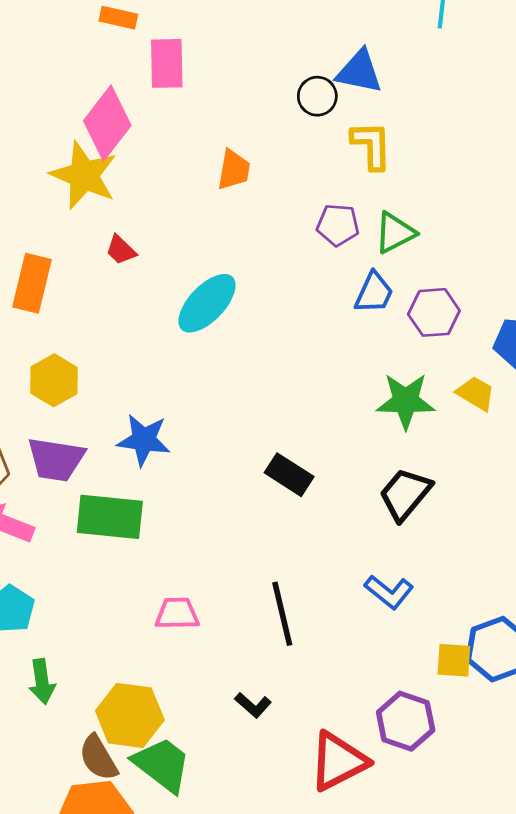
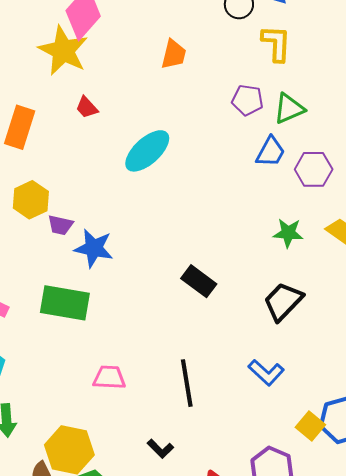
green star: (406, 401) -> (288, 233), size x0.7
purple trapezoid: (56, 459) -> (60, 225), moved, size x0.6
yellow square: (454, 660) -> (310, 426), turned 32

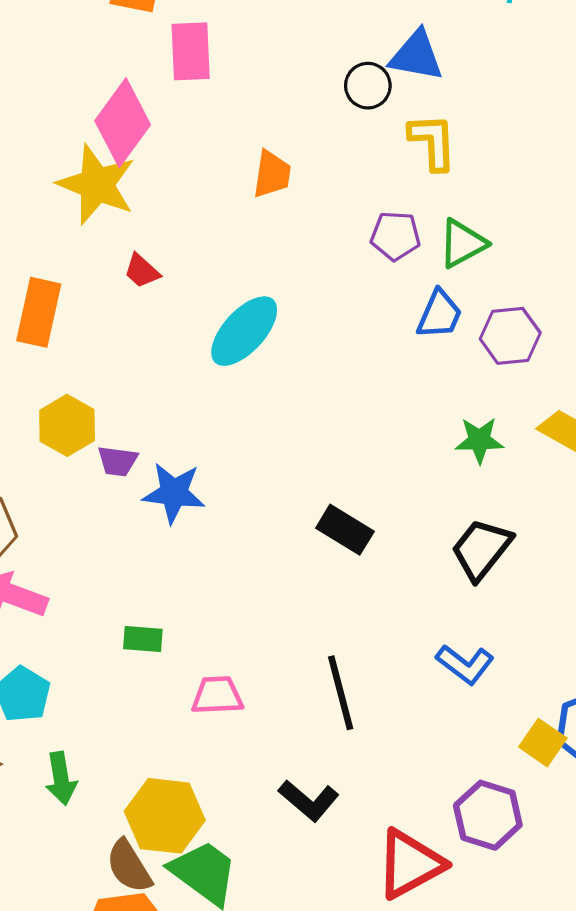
green rectangle: (65, 303) -> (143, 639), moved, size x0.5
black L-shape: (160, 449) -> (309, 800), size x1.4

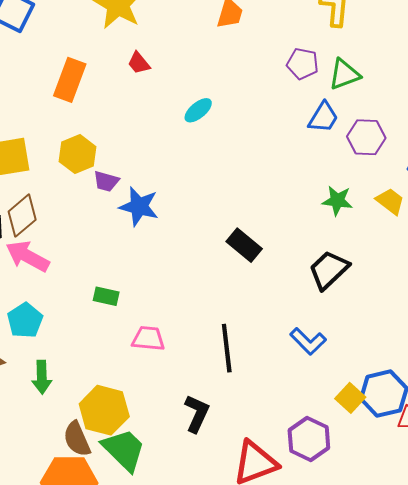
cyan ellipse: (244, 331) -> (198, 110), size x0.6
black L-shape: (309, 800) -> (197, 413), turned -114

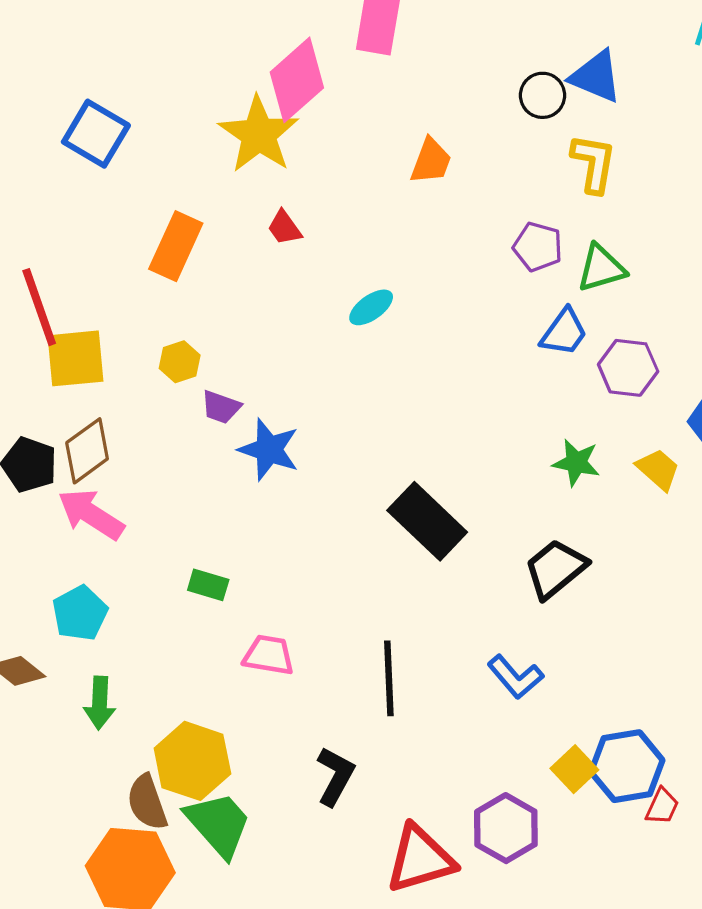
yellow hexagon: (77, 154) -> (180, 362), size x0.7
black rectangle: (244, 245) -> (427, 521), size x1.4

